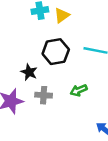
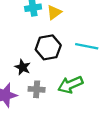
green arrow: (79, 90) -> (70, 85), size x1.5

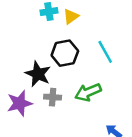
cyan line: (87, 46) -> (105, 52), turned 50
black star: (23, 67) -> (38, 74), size x1.5

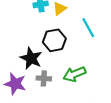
cyan line: (105, 52) -> (88, 28), moved
purple star: (20, 103) -> (15, 84), turned 30

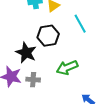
gray cross: (44, 78) -> (33, 80), moved

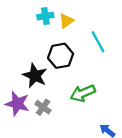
gray cross: (33, 80) -> (43, 107), turned 32

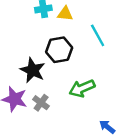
yellow triangle: (66, 21) -> (65, 14), turned 42

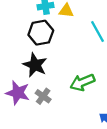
black hexagon: (59, 50) -> (41, 33), moved

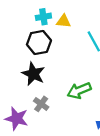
purple star: (18, 93) -> (17, 118), moved

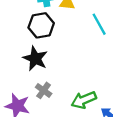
green arrow: (79, 91) -> (84, 100), moved

